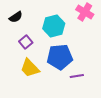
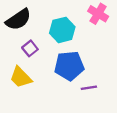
black semicircle: (16, 17) -> (18, 20), size x1.6
yellow trapezoid: (30, 68) -> (21, 77), moved

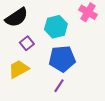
yellow trapezoid: (21, 77) -> (19, 69), turned 105
purple line: (89, 88) -> (59, 86), moved, turned -48

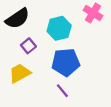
purple line: (59, 86) -> (62, 91), turned -72

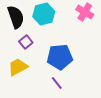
black semicircle: (17, 18) -> (16, 17), turned -75
cyan hexagon: (59, 28) -> (44, 14), moved

